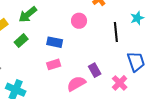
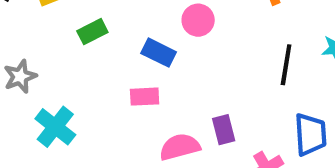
pink circle: (79, 21) -> (198, 20), moved

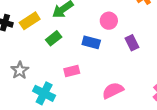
pink rectangle: (145, 97) -> (72, 71), moved
purple rectangle: (224, 130) -> (132, 43), moved

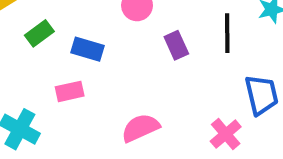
blue rectangle: (91, 42) -> (88, 49), moved

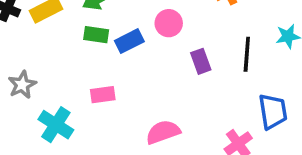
green rectangle: (39, 33) -> (96, 35), moved, turned 40
blue rectangle: (88, 49) -> (129, 41), moved, turned -48

